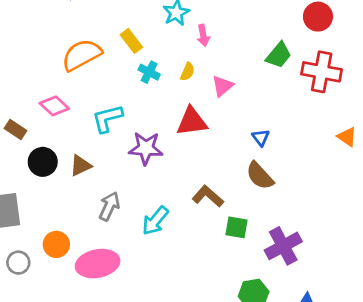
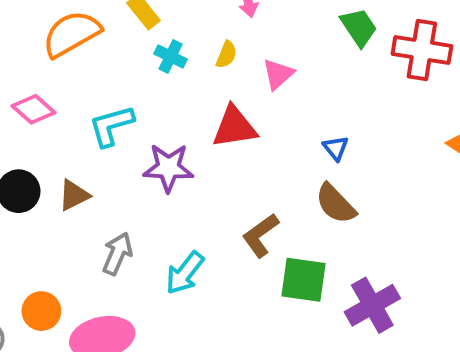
green trapezoid: (279, 55) -> (359, 27), turned -72
brown L-shape: (208, 196) -> (261, 235), turned -76
green square: (236, 227) -> (303, 280), size x1.4

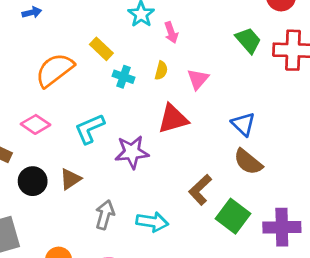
blue triangle: (336, 148) -> (243, 124), size x1.4
cyan arrow: (185, 273) -> (152, 222), turned -112
green square: (303, 280) -> (233, 216), turned 36
purple cross: (372, 305) -> (282, 227), turned 36

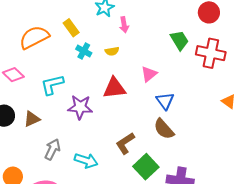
yellow semicircle: (161, 70) -> (112, 51), turned 56
pink triangle: (198, 79) -> (149, 74), moved

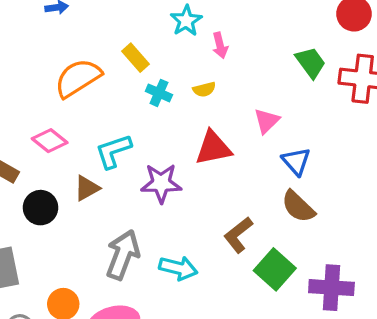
brown triangle: (32, 119) -> (87, 188), moved
gray arrow: (52, 149) -> (123, 255), size x1.4

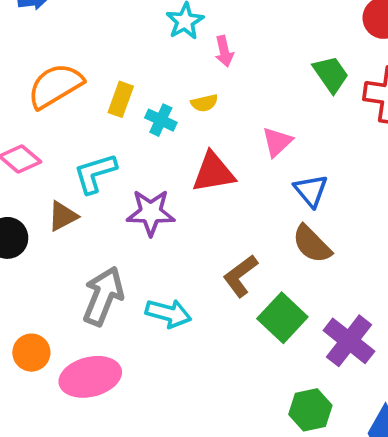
yellow rectangle: (136, 58) -> (121, 99), moved, turned 60
cyan cross: (159, 93) -> (161, 120), moved
purple cross: (331, 288) -> (349, 341), turned 33

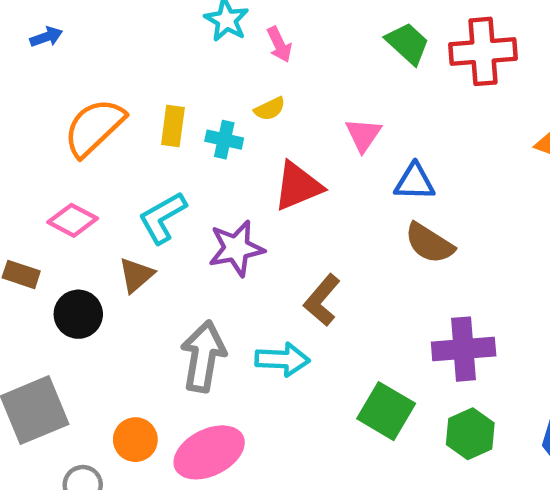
blue triangle: (311, 191) -> (415, 182), turned -36
brown L-shape: (240, 276) -> (322, 300), moved
green square: (282, 318) -> (386, 411), moved
purple cross: (349, 341) -> (464, 349), moved, turned -30

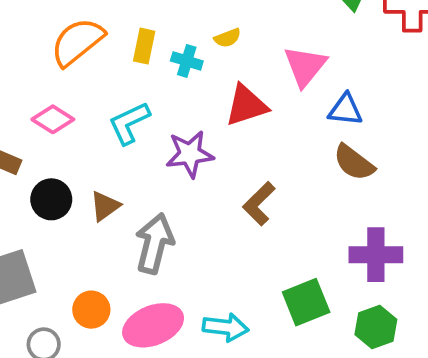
pink triangle: (363, 135) -> (305, 66), size x1.4
brown triangle: (136, 275) -> (105, 206), moved
cyan arrow: (282, 359) -> (226, 327), moved
green square: (386, 411) -> (306, 302), turned 33

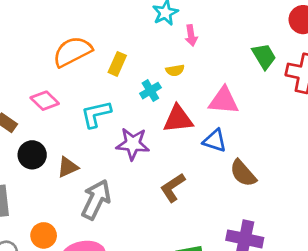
cyan cross: (187, 61) -> (150, 91), moved, turned 30
pink triangle: (305, 66) -> (224, 101), turned 44
blue triangle: (345, 110) -> (215, 141), moved

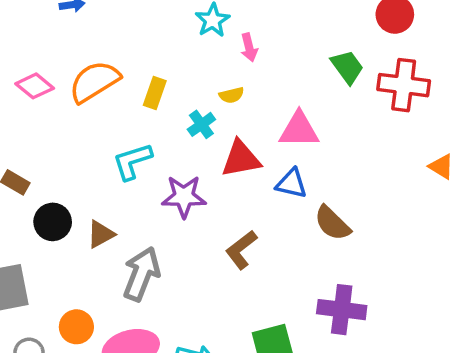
pink diamond: (45, 101) -> (35, 86), moved

